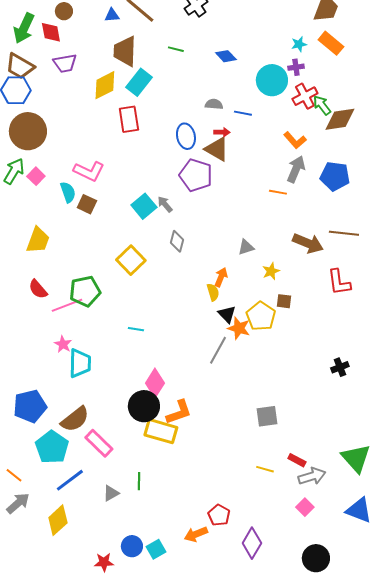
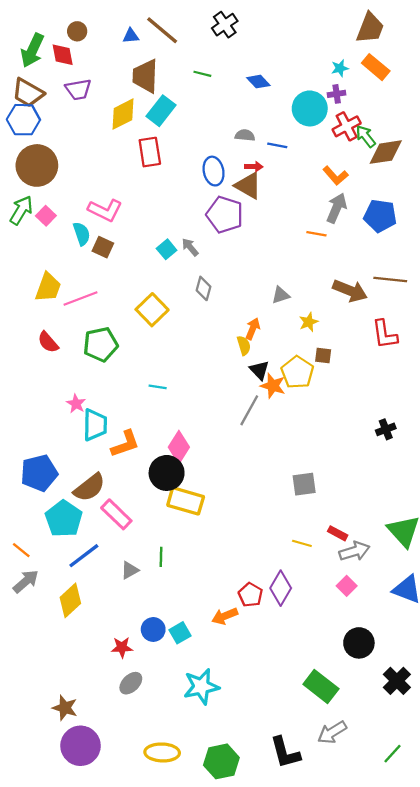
cyan square: (144, 206) -> (167, 249), size x0.7
pink line: (67, 305) -> (81, 299), moved
orange L-shape: (179, 412) -> (125, 444), moved
purple diamond: (252, 543) -> (281, 588), moved

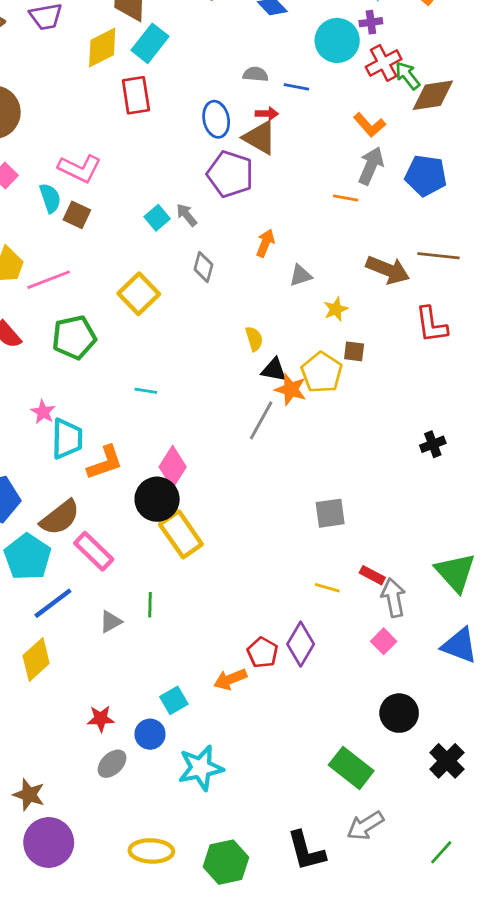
orange arrow: (253, 329) -> (265, 243), moved
black triangle: (259, 370) -> (274, 370), turned -35
yellow rectangle: (186, 501) -> (181, 534), turned 39
gray arrow: (354, 551) -> (393, 598), turned -84
blue circle: (153, 629) -> (150, 734), moved

